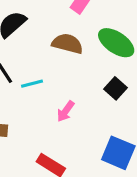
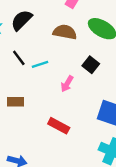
black square: (115, 88) -> (91, 65), moved

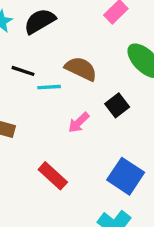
brown semicircle: (65, 32) -> (81, 69), moved
black line: (19, 58) -> (23, 71), turned -49

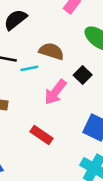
pink arrow: (79, 123) -> (55, 92), size x1.5

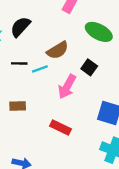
brown semicircle: (51, 51) -> (58, 50), turned 140

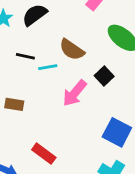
brown semicircle: (58, 50) -> (72, 50), turned 55
red rectangle: (61, 128) -> (44, 154), moved

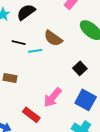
black square: (104, 76) -> (80, 68), moved
pink arrow: (75, 93) -> (53, 97), moved

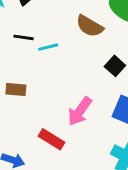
brown semicircle: (53, 38) -> (90, 26), moved

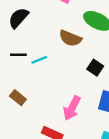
brown rectangle: (16, 89) -> (18, 98), turned 42

